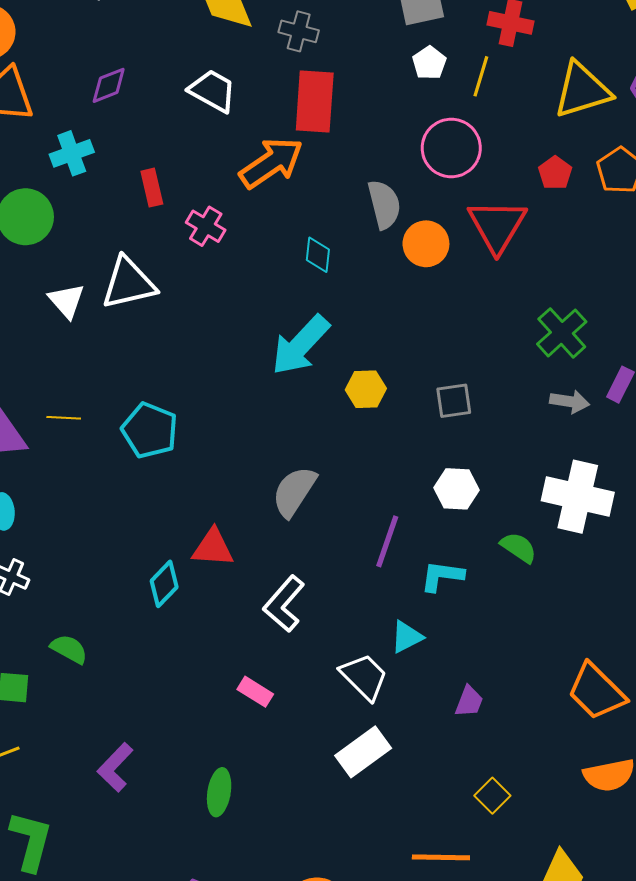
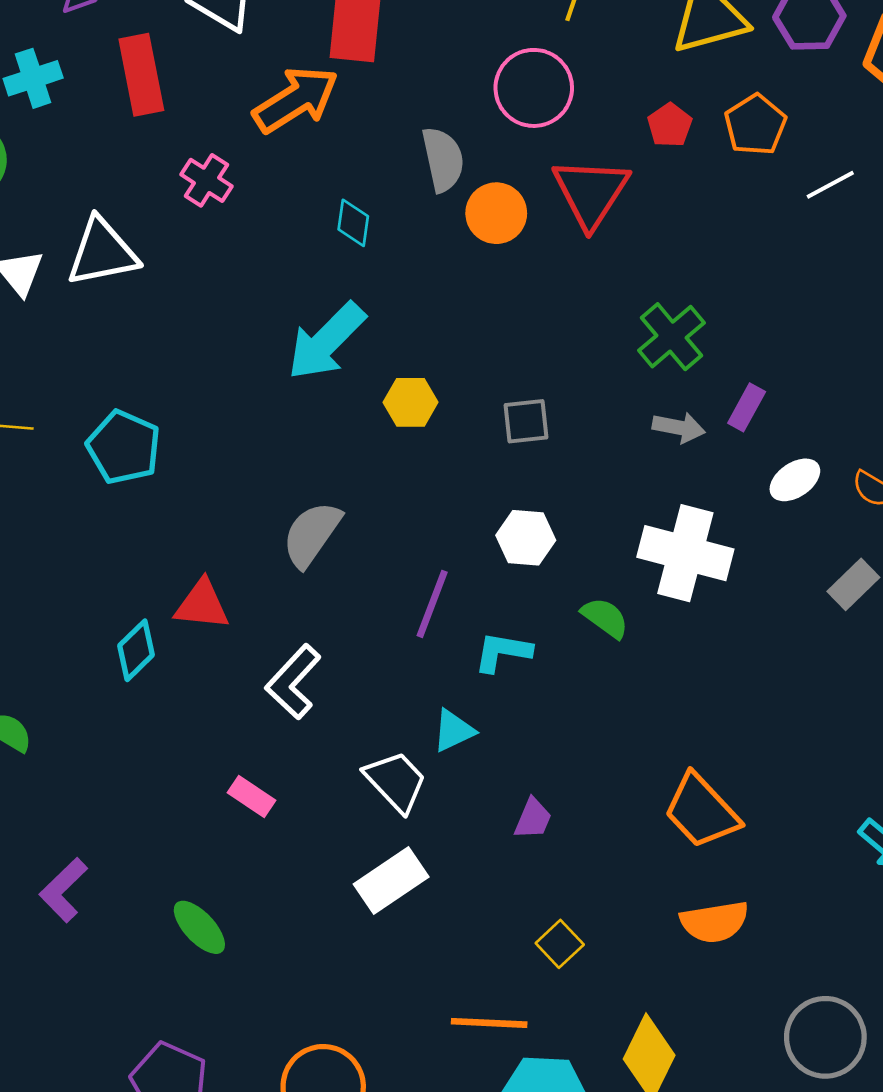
red rectangle: (152, 188) -> (141, 75), moved, size x1.6
green ellipse: (219, 792) -> (199, 927), turned -54

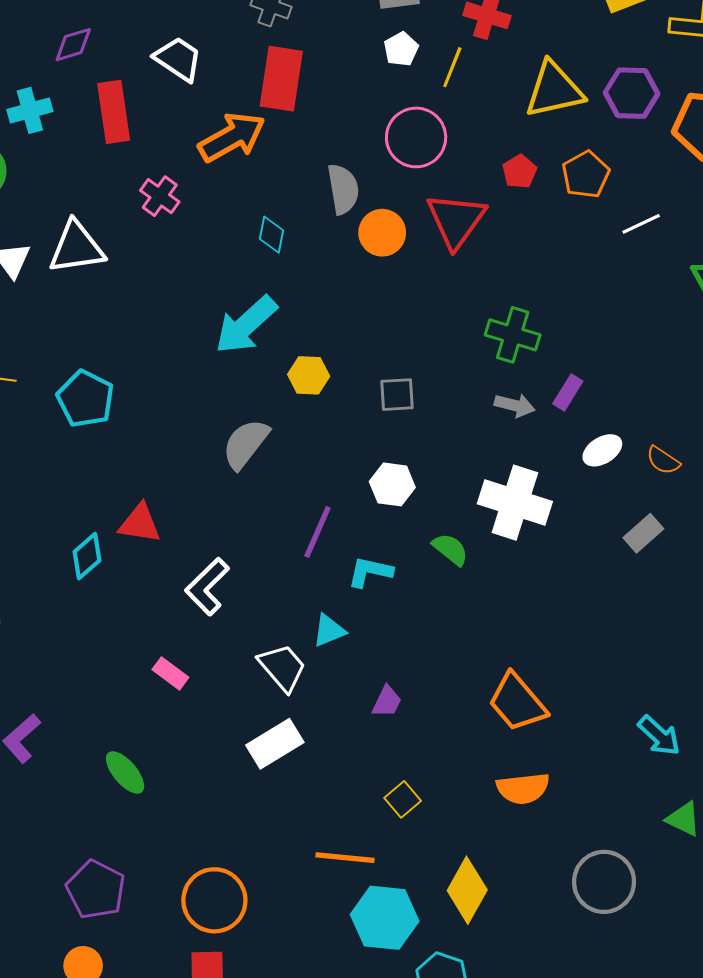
green cross: (671, 337) -> (513, 335), turned -36
gray semicircle: (312, 534) -> (246, 444), moved

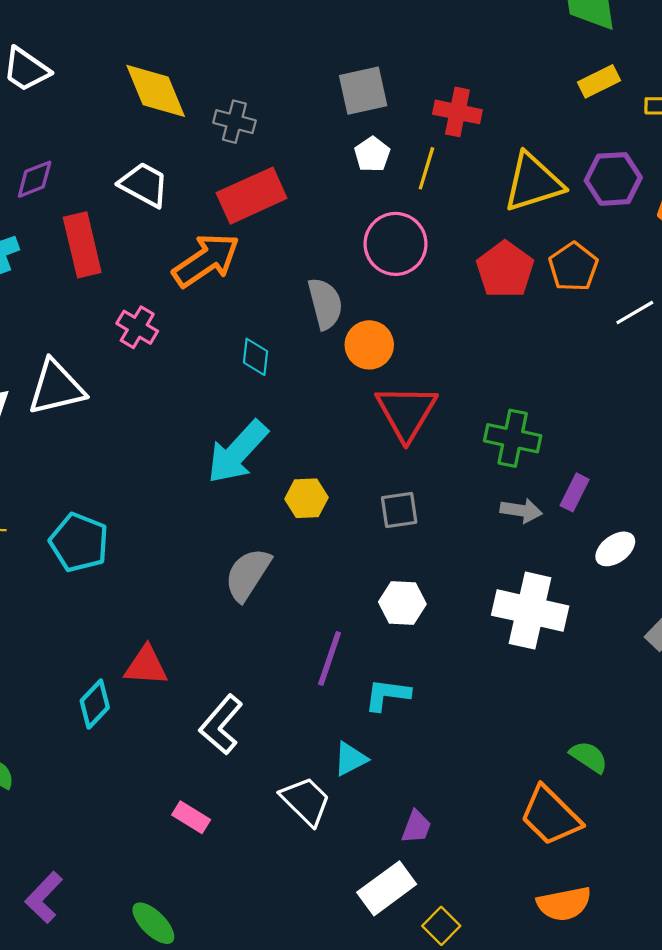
red rectangle: (281, 79) -> (252, 196), turned 62
red pentagon: (520, 172) -> (505, 270), size x1.6
red triangle: (456, 220) -> (406, 412), moved
green semicircle: (450, 549) -> (589, 757), moved
white rectangle: (275, 744) -> (387, 888), moved

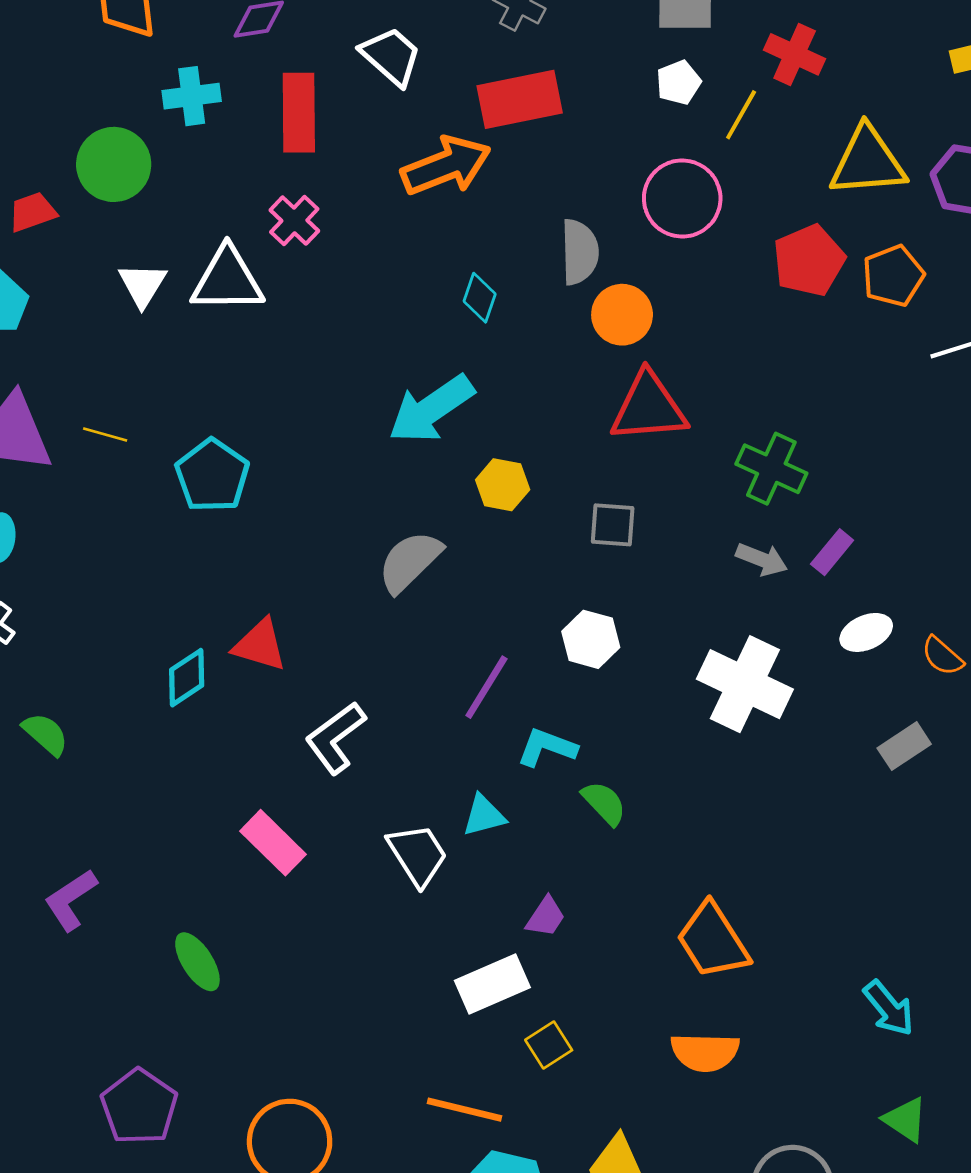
pink cross: (137, 327) -> (294, 220), moved
red triangle: (406, 412) -> (649, 407), turned 42
green semicircle: (589, 757) -> (604, 803), moved
pink rectangle: (191, 817) -> (273, 843), size x1.4

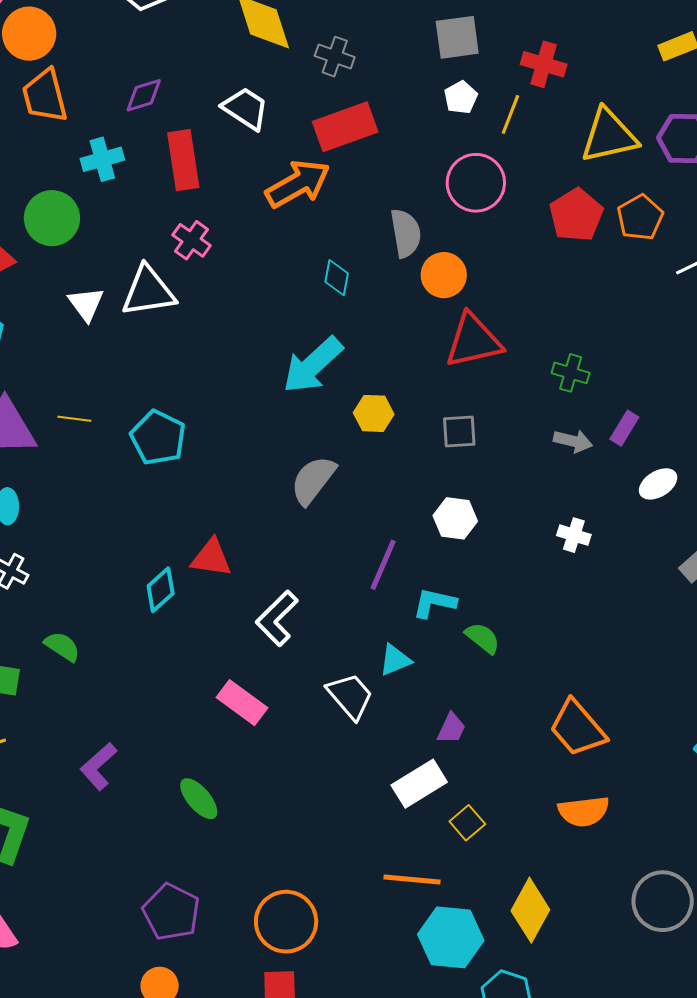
green cross: (771, 469) -> (571, 373), size x0.7
white cross: (745, 684) -> (574, 535), size x0.5

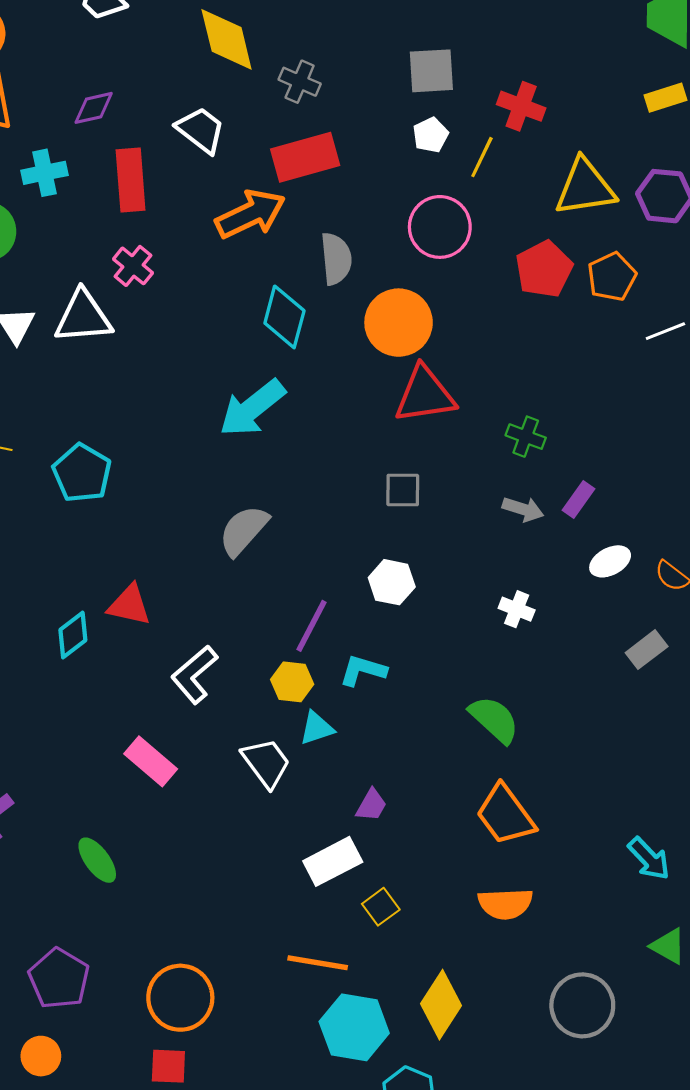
gray semicircle: (406, 233) -> (336, 259), moved
orange circle: (444, 275) -> (399, 323), size x1.4
cyan diamond: (337, 278) -> (284, 317), size x1.6
yellow hexagon: (374, 413) -> (292, 682), moved
green semicircle: (483, 638) -> (494, 719), moved, size x1.4

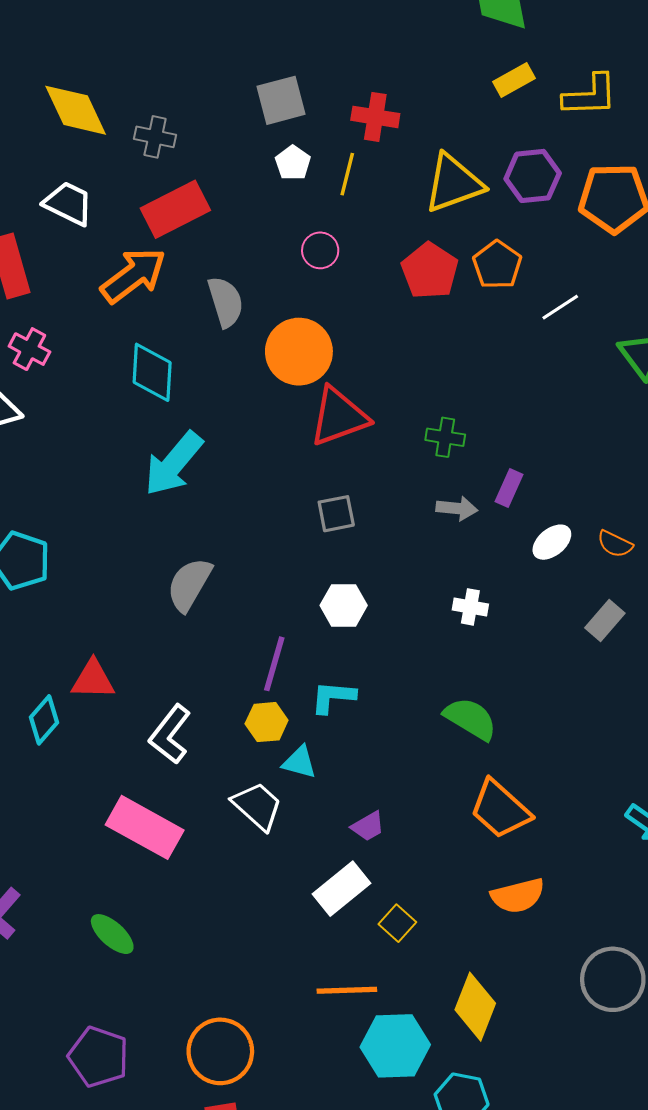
pink circle: (440, 227) -> (320, 250), size x0.6
cyan diamond: (284, 317) -> (152, 372), moved
cyan triangle: (317, 728) -> (299, 762), turned 45
pink rectangle: (151, 761) -> (145, 827), size x1.4
purple trapezoid: (371, 805) -> (368, 826), turned 42

